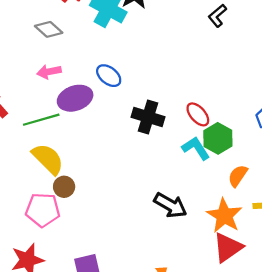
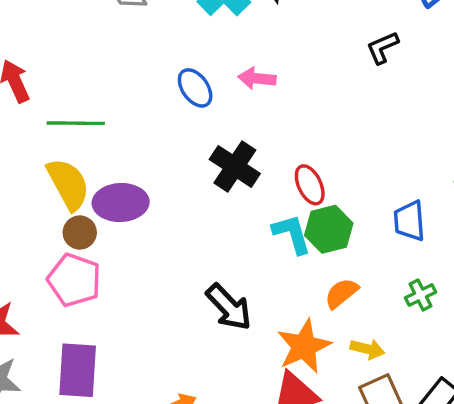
pink arrow: (49, 72) -> (257, 78), moved
purple ellipse: (75, 98) -> (121, 203), moved
pink pentagon: (43, 210) -> (74, 280), moved

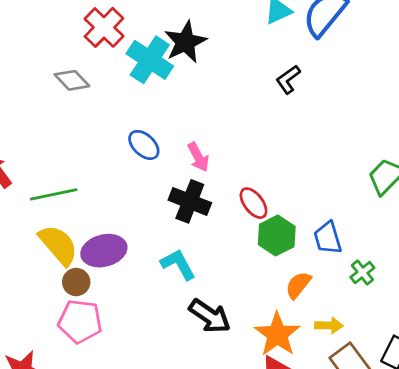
pink arrow: (257, 78) -> (198, 157), moved, turned -112
blue trapezoid: (409, 221) -> (328, 238), moved
cyan L-shape: (292, 234) -> (178, 264), moved

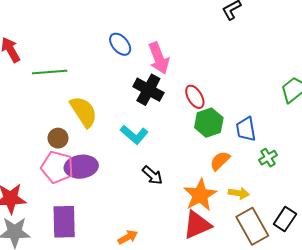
pink arrow: (198, 157) -> (159, 58), size x1.4
yellow semicircle: (58, 245) -> (84, 112), moved
purple ellipse: (104, 251) -> (81, 167), moved
cyan L-shape: (178, 264) -> (134, 135), turned 152
black arrow: (210, 316) -> (152, 175), size x0.7

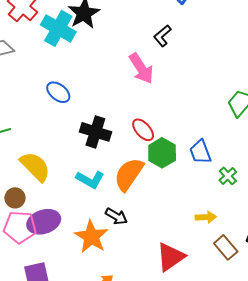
pink arrow: (159, 58) -> (141, 68), moved
orange semicircle: (220, 161) -> (129, 174), moved, size x1.6
orange star: (200, 195) -> (91, 237), moved
brown rectangle: (252, 226) -> (226, 247), size x0.7

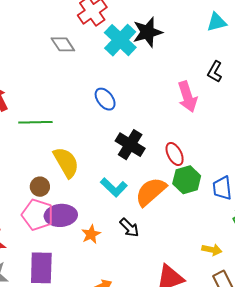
black L-shape: (162, 36) -> (215, 72), turned -35
orange star: (91, 237) -> (91, 234), moved, size x0.6

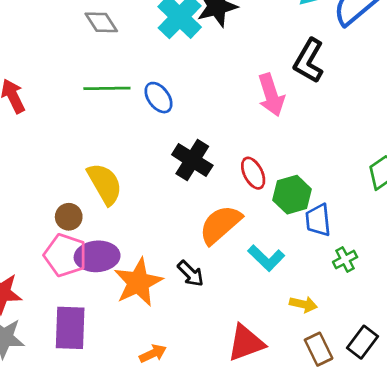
black L-shape: (215, 72) -> (309, 61), size x1.5
green line: (35, 122) -> (107, 88), moved
green hexagon: (187, 180) -> (292, 195), moved
cyan L-shape: (114, 187) -> (266, 258), moved
orange star: (91, 234) -> (138, 282), size x1.8

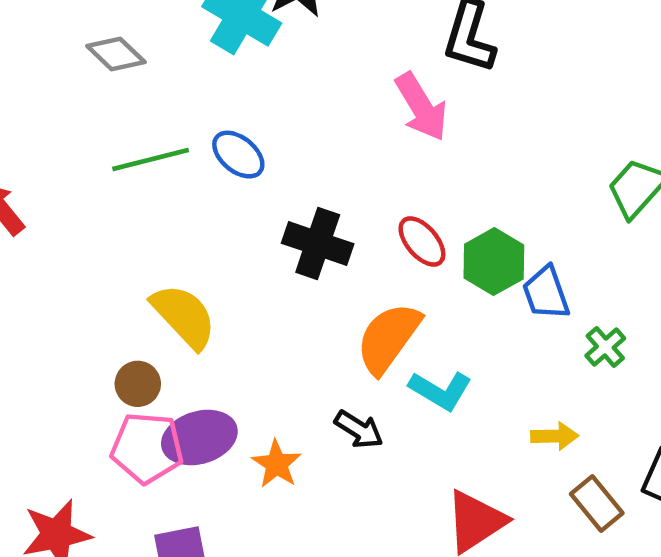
cyan L-shape: (266, 258) -> (440, 390), moved
orange star: (138, 282) -> (277, 464), size x0.6

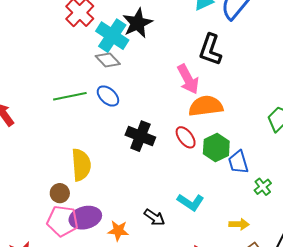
gray diamond: (116, 54) -> (108, 60), moved
yellow semicircle: (184, 316) -> (81, 165), turned 36
orange semicircle: (388, 338) -> (206, 106), moved, turned 44
orange star: (277, 464) -> (118, 231), turned -30

